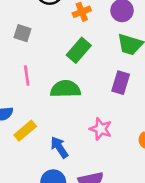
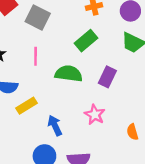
gray square: (22, 33) -> (38, 17), size x1.5
purple rectangle: (121, 83) -> (107, 77), moved

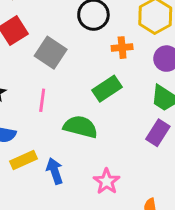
purple rectangle: (107, 77) -> (158, 133), moved
blue arrow: (55, 125) -> (55, 171), moved

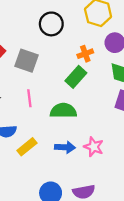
orange cross: (122, 48) -> (85, 54), moved
blue arrow: (55, 171) -> (65, 147), moved, turned 126

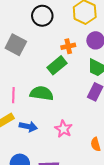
pink line: (29, 98) -> (13, 95), moved
blue arrow: (65, 147) -> (28, 127), moved

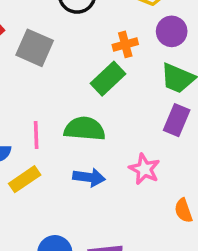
blue arrow: (28, 127) -> (89, 177), moved
pink star: (63, 129) -> (144, 169), moved

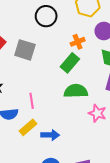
green semicircle: (85, 129) -> (76, 91), moved
blue arrow: (89, 177) -> (50, 135), moved

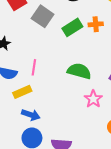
green rectangle: (70, 63) -> (72, 27), moved
blue arrow: (50, 135) -> (31, 115), moved

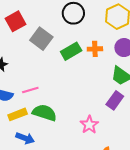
pink line: (34, 67) -> (30, 90), turned 63
green semicircle: (79, 71) -> (44, 113), moved

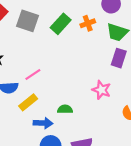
orange cross: (95, 49) -> (88, 23), moved
green semicircle: (44, 113) -> (65, 109), moved, size x0.6

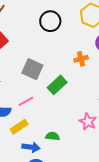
gray square: (28, 21) -> (32, 69), moved
green rectangle: (61, 24) -> (57, 85), moved

